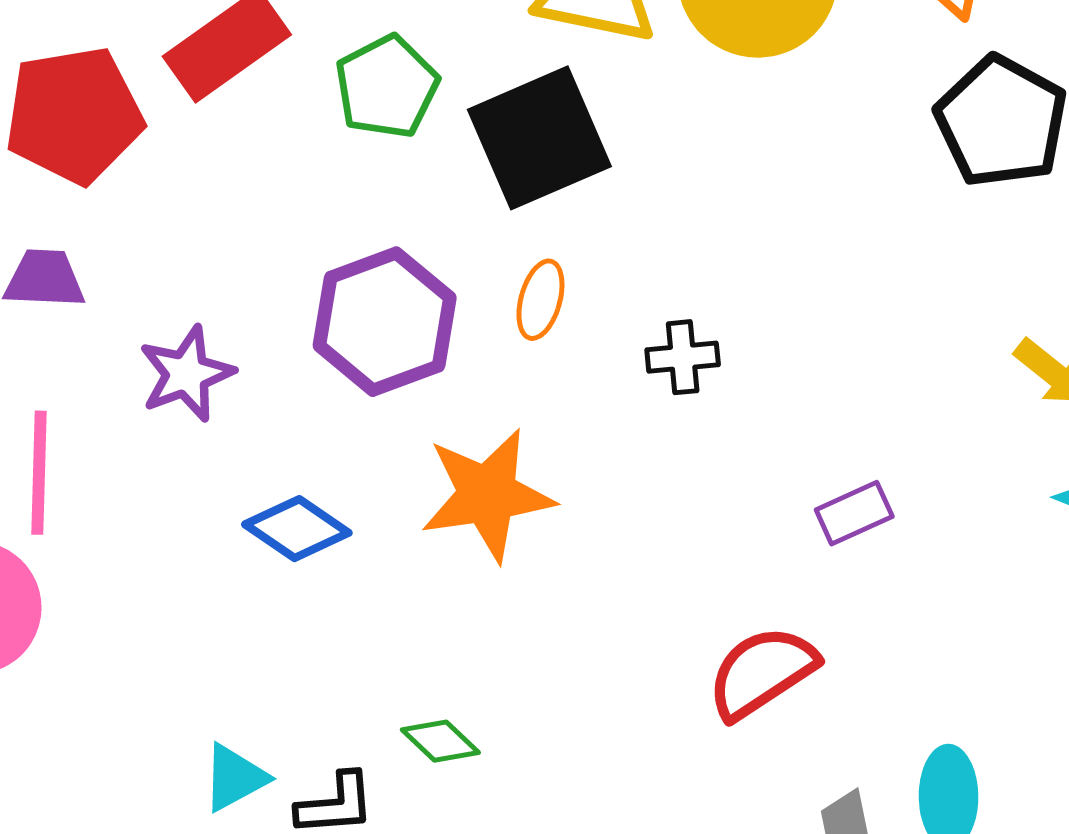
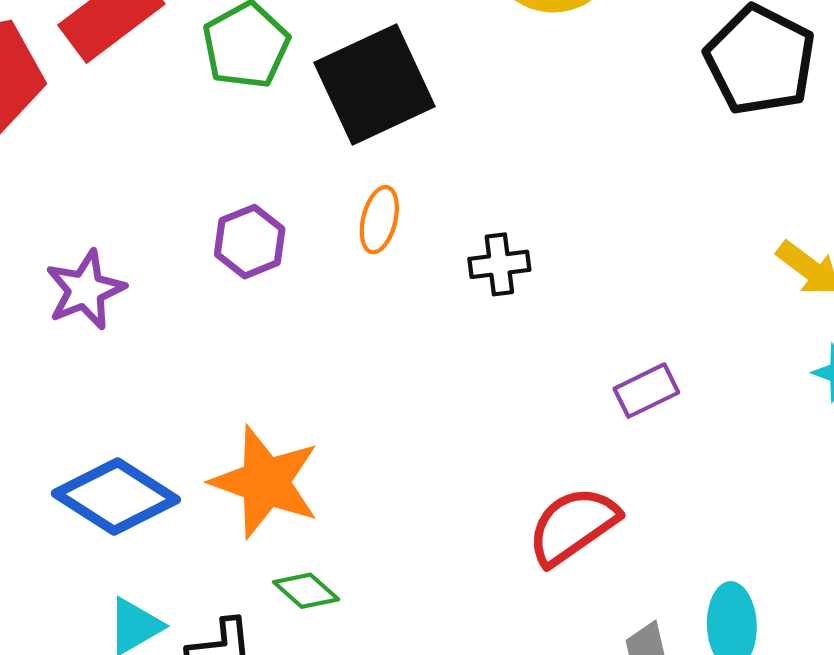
purple hexagon: (385, 322) -> (250, 242), size x0.6
orange star: (487, 495) -> (265, 482), moved, turned 30
blue diamond: (297, 529) -> (116, 496), moved, size x1.4

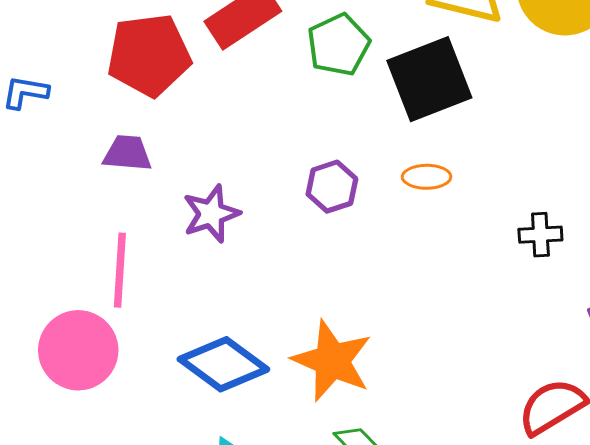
orange ellipse: (379, 220) -> (427, 177), turned 72
black cross: (499, 264) -> (540, 235), moved

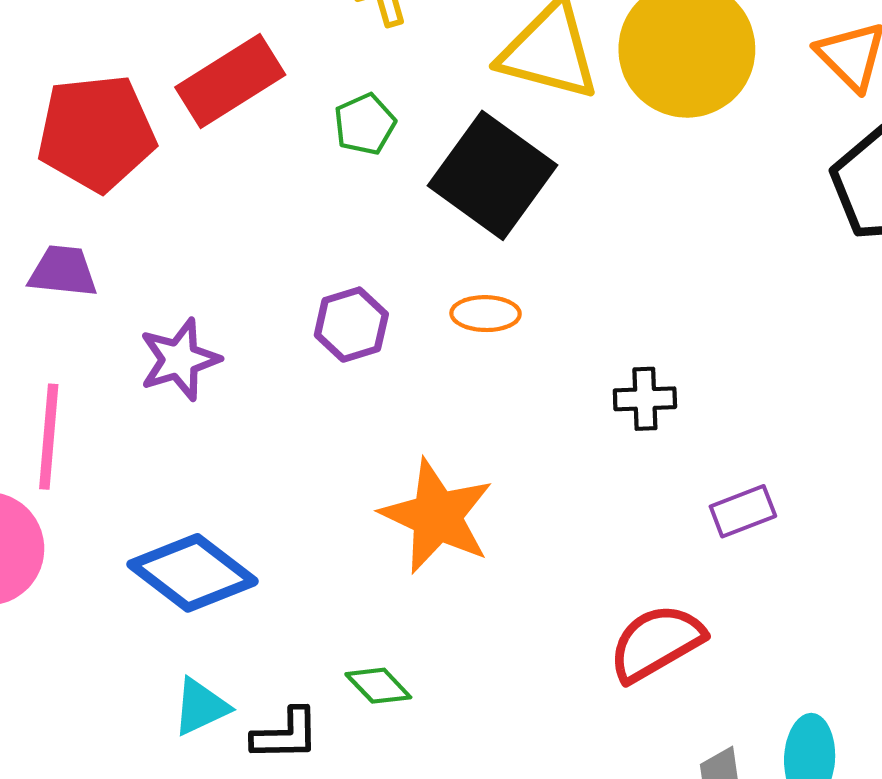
green pentagon: (338, 45) -> (365, 124), size x0.7
black square: (429, 79) -> (493, 175), turned -34
orange star: (332, 361) -> (437, 516), moved

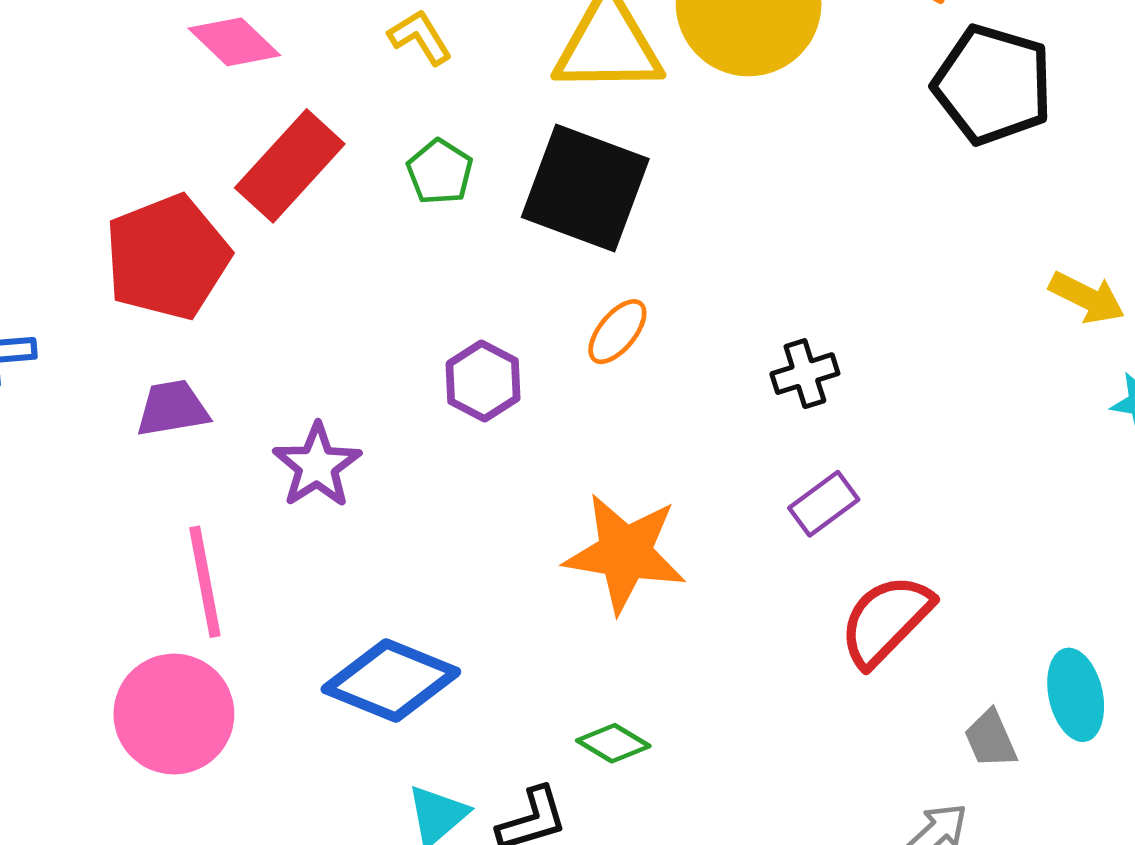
orange ellipse: (486, 314) -> (617, 332), turned -36
purple rectangle: (743, 511) -> (824, 504), moved

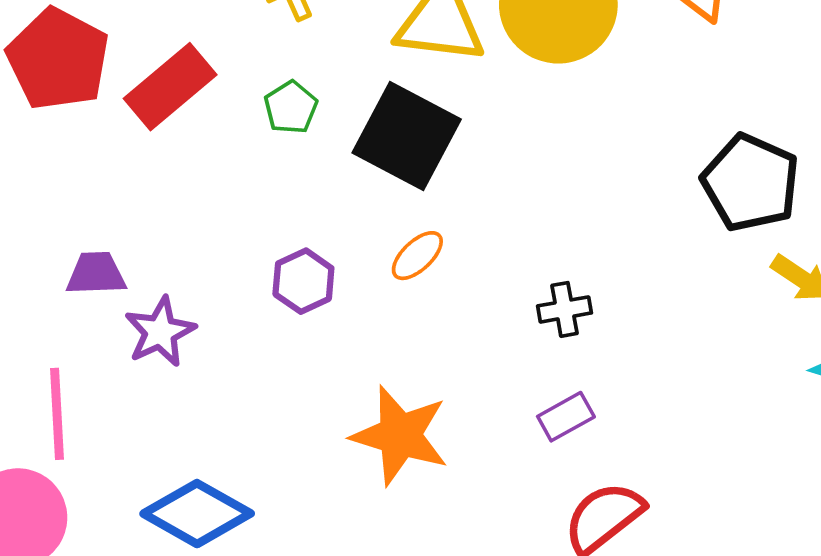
black pentagon: (993, 85) -> (750, 183), moved
red pentagon: (167, 257) -> (58, 59), moved, turned -30
purple trapezoid: (172, 408) -> (96, 274), moved

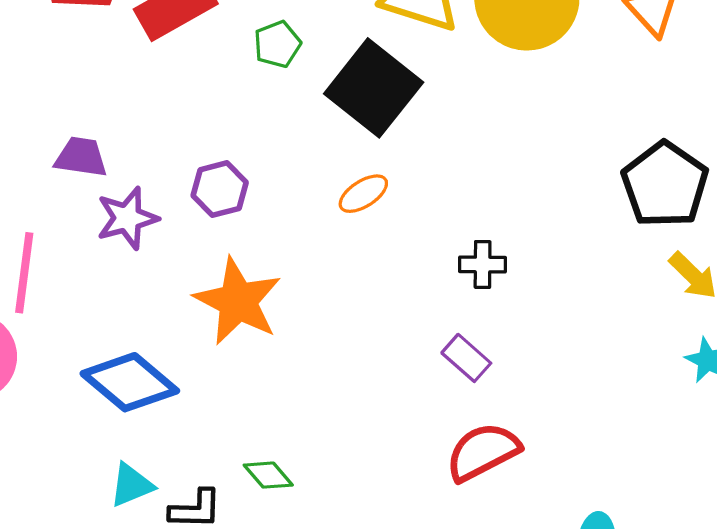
purple hexagon: (303, 281) -> (220, 189), moved
purple rectangle: (566, 417) -> (466, 358), turned 60
orange star: (400, 435) -> (238, 301), moved

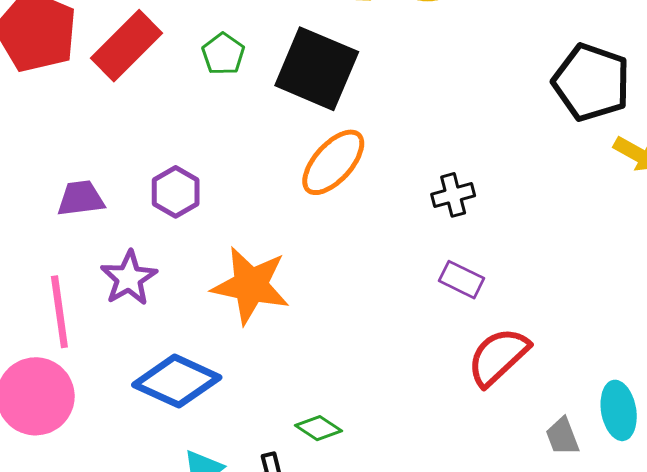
purple hexagon: (220, 189) -> (176, 192), moved
orange ellipse: (363, 194) -> (333, 162), size x1.6
purple star: (127, 218) -> (129, 278), moved

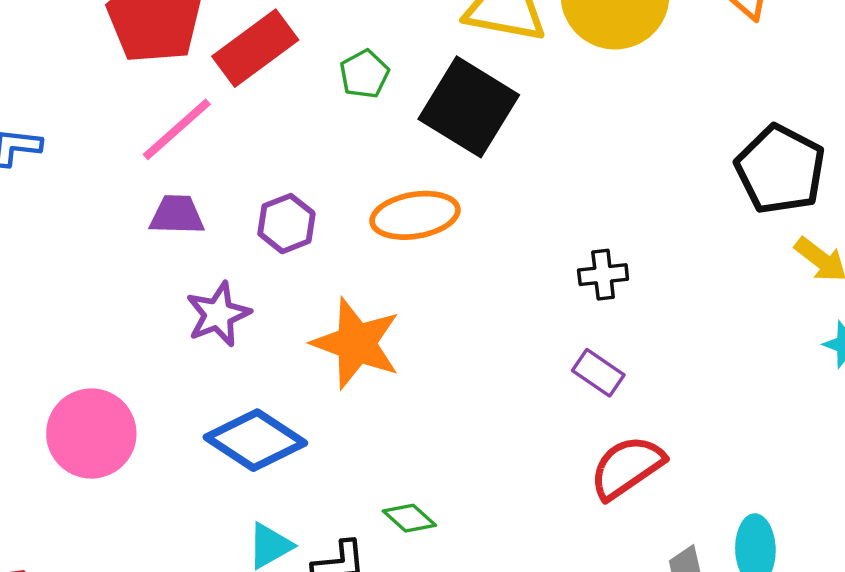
orange ellipse: (333, 162) -> (415, 215), moved, turned 30
pink line: (59, 312) -> (177, 129), moved, turned 48

